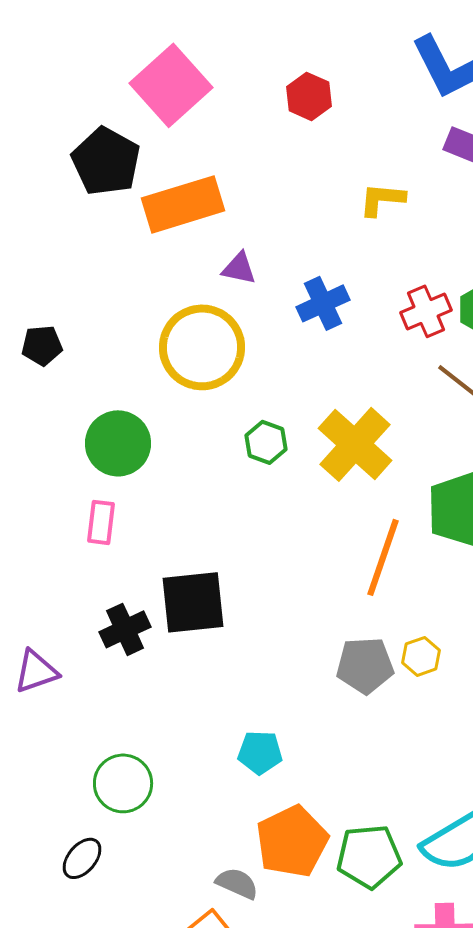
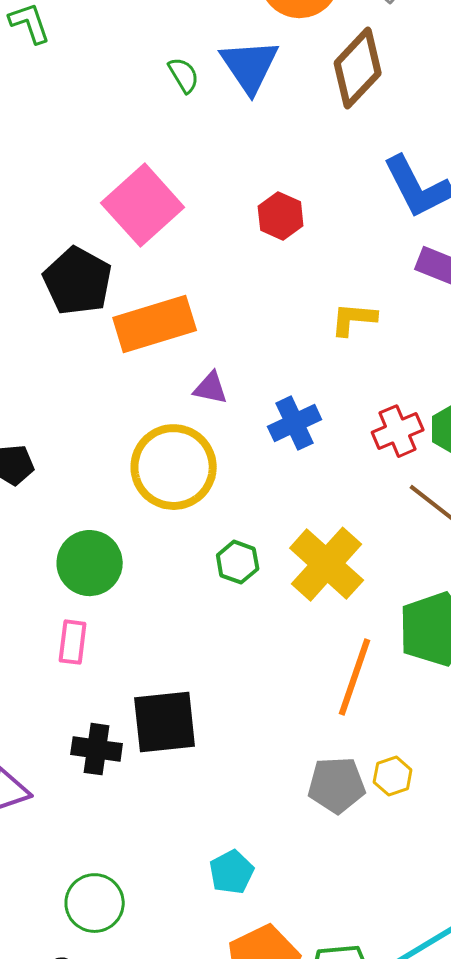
black cross: (125, 629) -> (97, 749), turned 33
cyan pentagon: (260, 752) -> (232, 872), turned -30

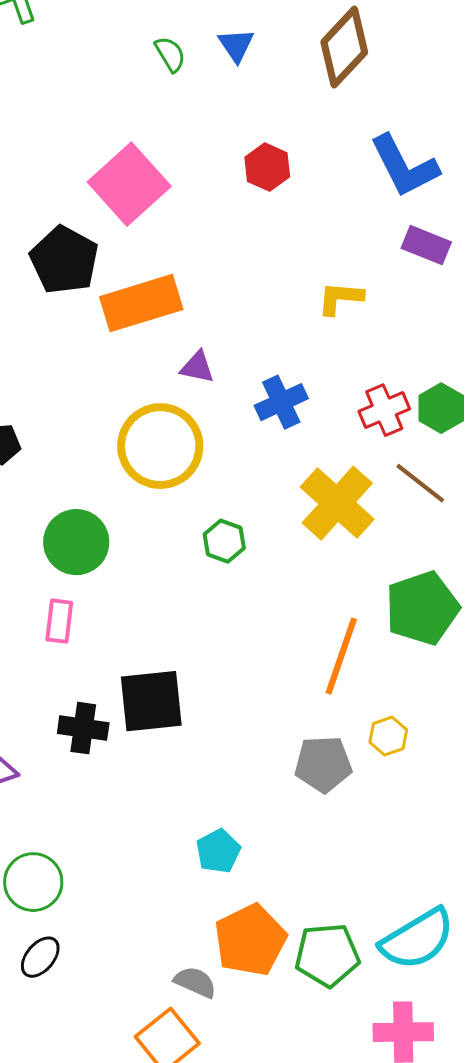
blue triangle: (250, 66) -> (236, 45), size x0.6
red hexagon: (281, 216) -> (267, 167), moved
yellow cross: (327, 564) -> (337, 503), moved
yellow hexagon: (393, 776) -> (388, 736), moved
green circle: (95, 903) -> (33, 882), moved

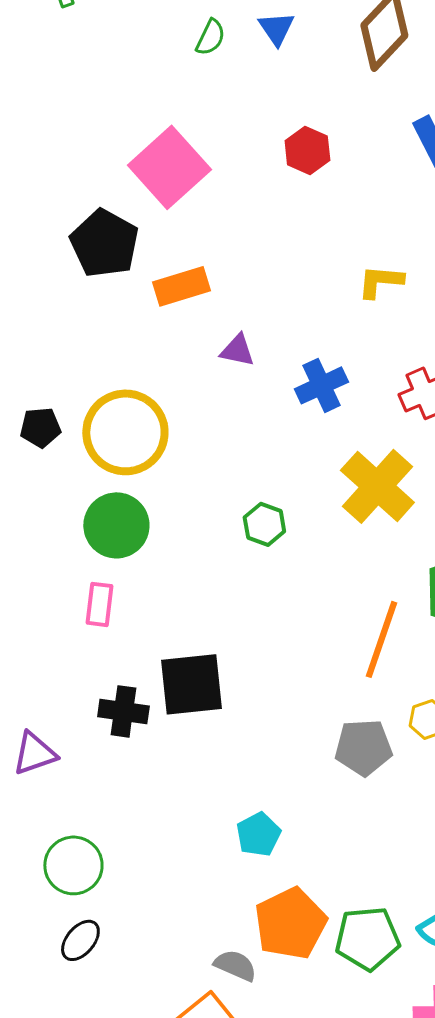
green semicircle: (170, 54) -> (210, 37), turned 57
orange rectangle: (141, 303) -> (181, 286), size x0.7
yellow circle: (160, 446) -> (125, 432), moved

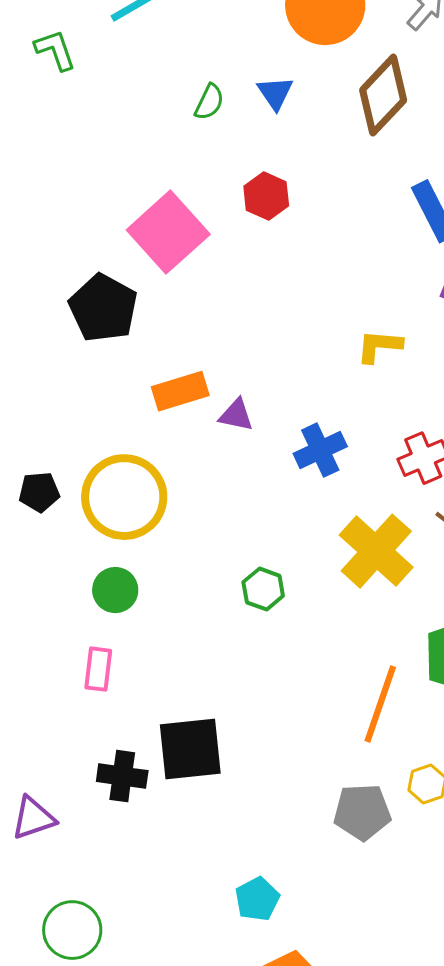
red hexagon: (307, 150) -> (266, 196), moved
orange rectangle: (181, 286) -> (180, 391), moved
green circle: (116, 525) -> (115, 590), size x0.7

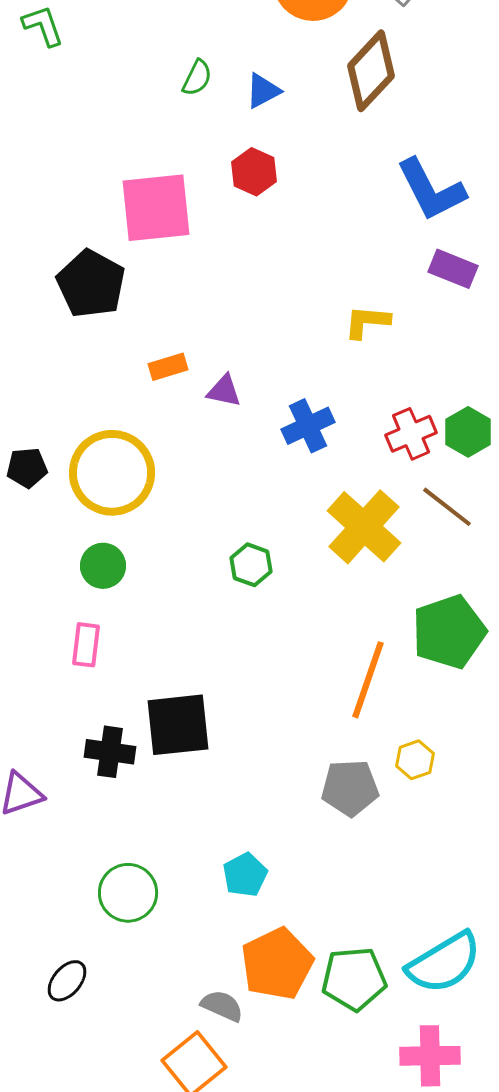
blue triangle: (275, 93) -> (263, 91), moved, turned 36
pink square: (168, 232) -> (156, 208), turned 36
orange rectangle: (180, 391) -> (168, 367), size x0.7
green circle: (72, 930) -> (128, 893), moved

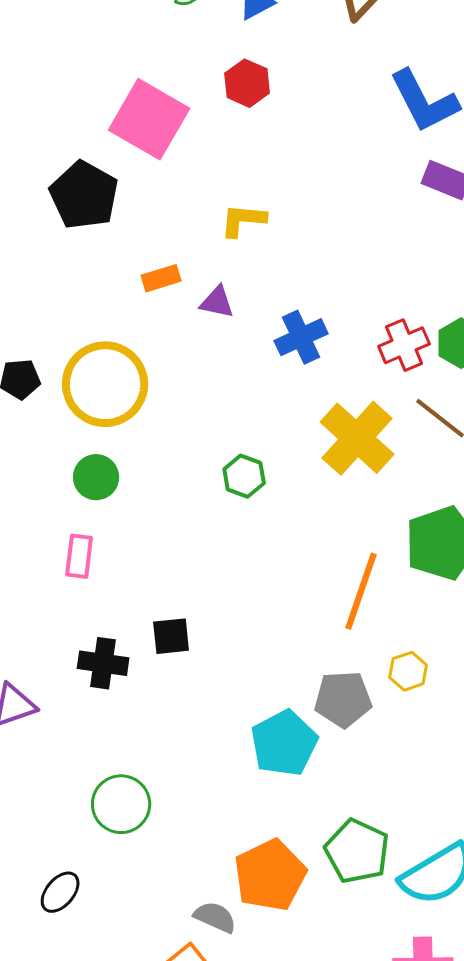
pink square: (156, 208) -> (149, 119), turned 36
yellow L-shape: (367, 322) -> (243, 220), moved
black square: (178, 725) -> (171, 636), size x0.6
cyan pentagon: (245, 875) -> (284, 743), moved, size x1.5
green pentagon: (354, 979) -> (357, 851), moved, turned 30

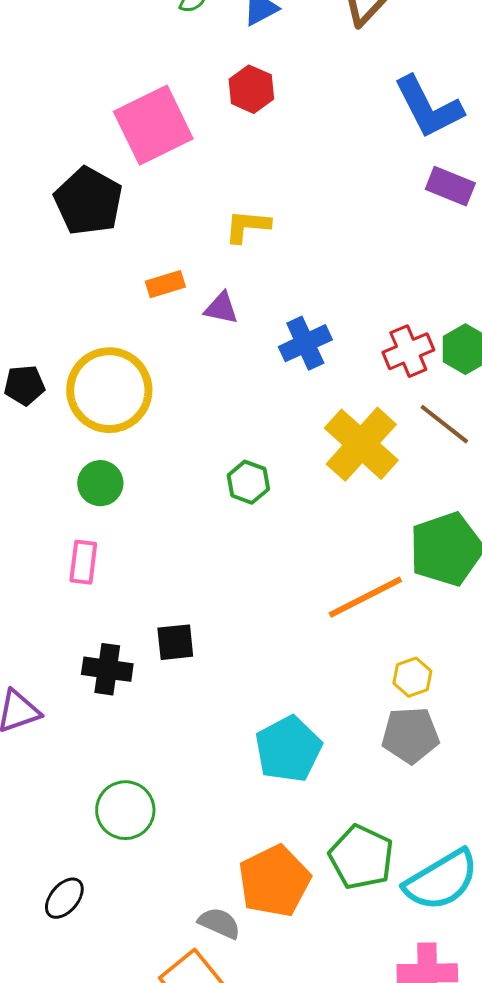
pink square: (149, 119) -> (153, 125), turned 34
orange line: (361, 591) -> (365, 597), turned 44
gray pentagon: (343, 699) -> (410, 735), moved

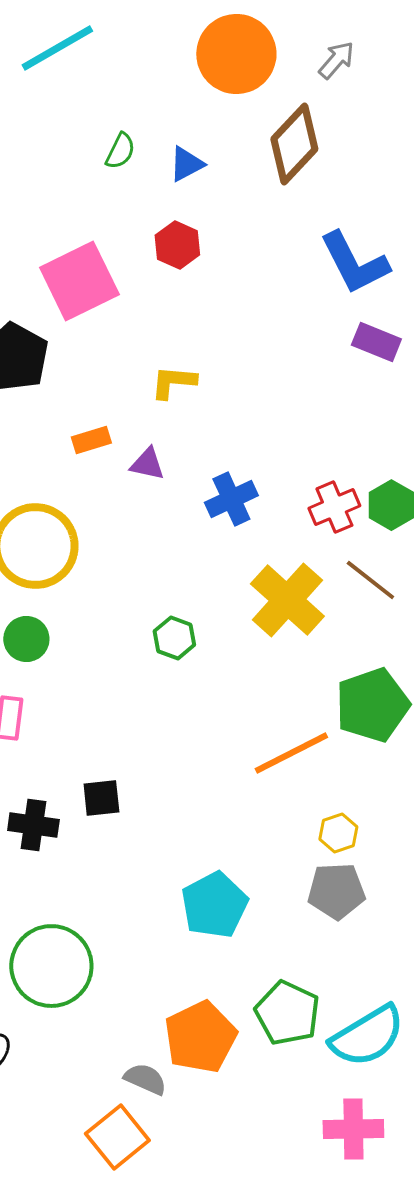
green circle: (125, 810) -> (51, 966), size x1.4

